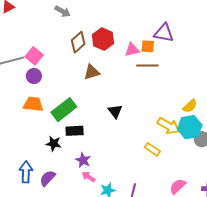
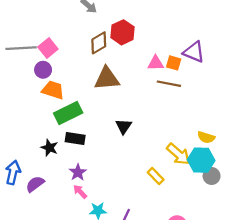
red hexagon: (103, 39) -> (122, 32), moved
brown triangle: (92, 72) -> (107, 79), size x1.4
orange trapezoid: (33, 104) -> (53, 90), moved
yellow semicircle: (190, 106) -> (206, 137), turned 49

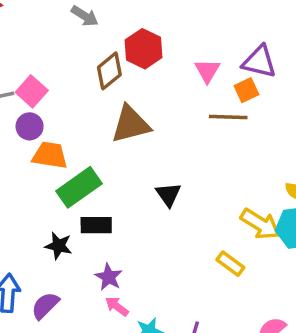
pink triangle: (156, 63) -> (207, 71), moved, turned -49
orange square: (174, 63) -> (246, 90), moved, turned -32

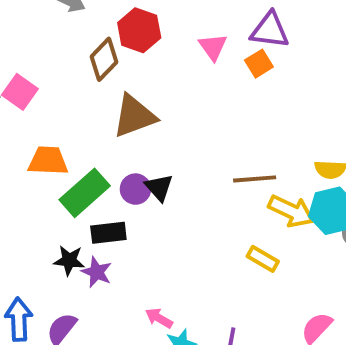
brown line: (228, 117) -> (255, 179), moved
purple circle: (30, 126) -> (135, 189), moved
black triangle: (168, 194) -> (159, 187), moved
purple star: (109, 277) -> (97, 272), moved
pink arrow: (117, 306) -> (159, 318), moved

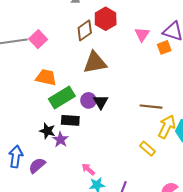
yellow arrow: (291, 211) -> (167, 127), turned -100

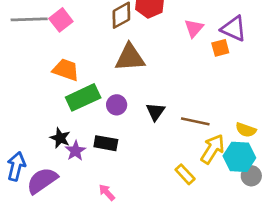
black triangle: (101, 102) -> (155, 112), moved
black rectangle: (70, 120) -> (106, 143), moved
purple semicircle: (37, 165) -> (42, 181), size x1.4

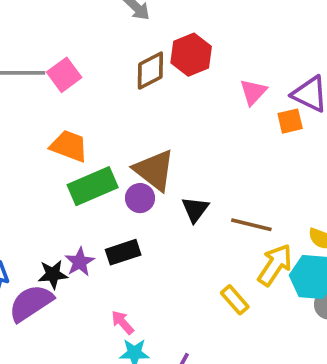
brown triangle: (130, 58) -> (154, 170), moved, turned 40
black star: (60, 138) -> (53, 274), moved, turned -30
black rectangle: (106, 143) -> (123, 252), turned -30

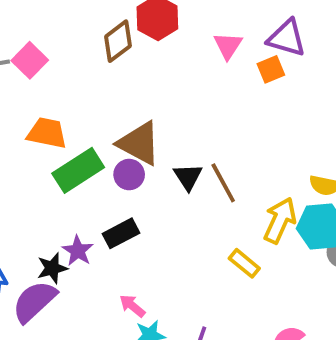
brown line: (251, 225) -> (223, 183), moved, turned 57

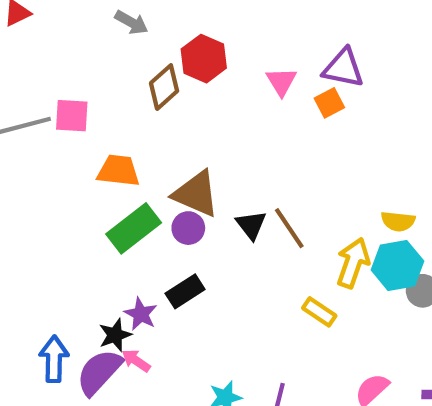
pink square: (30, 60) -> (72, 116), turned -36
orange trapezoid: (47, 133) -> (118, 171), moved
pink arrow: (132, 306) -> (136, 361), moved

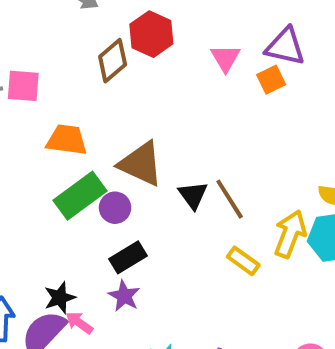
purple circle: (188, 228) -> (115, 208), moved
yellow rectangle: (319, 312) -> (243, 261), moved
purple star: (141, 314) -> (124, 296), moved

